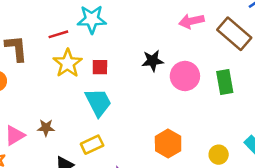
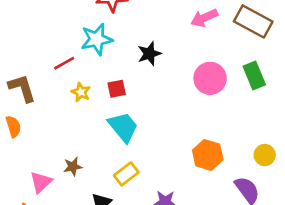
black star: (153, 61) -> (149, 54), moved
yellow star: (68, 63) -> (81, 92), size x0.6

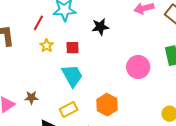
red line: (64, 63) -> (38, 23), turned -42
pink circle: (210, 78) -> (138, 67), moved
orange hexagon: (208, 155) -> (107, 105), moved

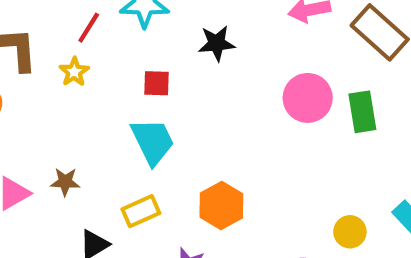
yellow star: (47, 46) -> (74, 72), moved
pink circle: (138, 67) -> (308, 98), moved

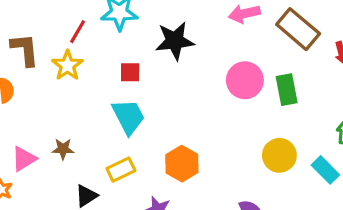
black star: (217, 43) -> (175, 41), size x1.4
yellow star: (74, 72) -> (67, 65), size x1.4
yellow circle: (350, 232) -> (279, 155), moved, size x1.4

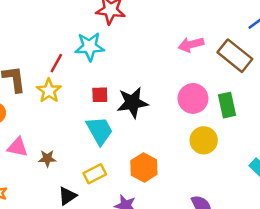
black star: (175, 41) -> (132, 103), moved
yellow circle: (279, 155) -> (204, 140), moved
pink triangle: (24, 159) -> (18, 147), moved, turned 45

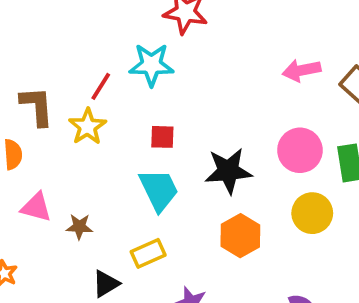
black star: (132, 103) -> (228, 171), moved
orange hexagon: (144, 167) -> (240, 236), moved

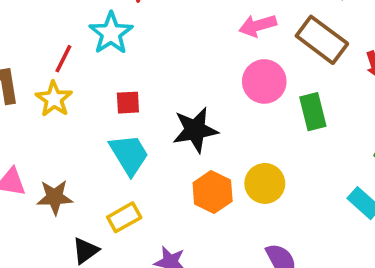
cyan star: (151, 65) -> (111, 33), turned -30
pink circle: (300, 150) -> (264, 81), moved
yellow circle: (312, 213) -> (265, 183), moved
brown star: (79, 227) -> (55, 197), size x1.4

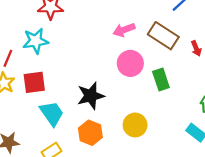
cyan star: (111, 33) -> (36, 41), turned 30
red square: (128, 103) -> (34, 82), moved, size x1.5
orange hexagon: (213, 192) -> (90, 133), moved

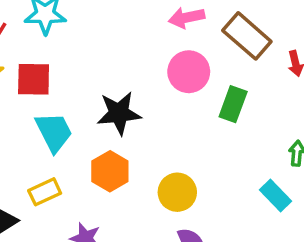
green rectangle: (161, 80) -> (233, 104), turned 30
yellow circle: (135, 125) -> (177, 192), moved

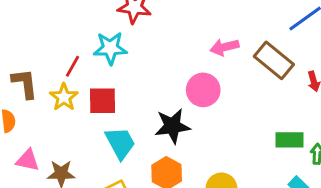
pink circle: (189, 72) -> (203, 90), moved
green rectangle: (233, 104) -> (290, 140), moved, turned 72

